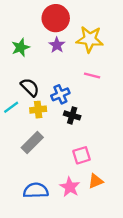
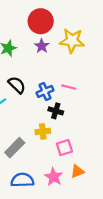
pink line: (92, 76) -> (69, 87), moved
yellow cross: (38, 110) -> (43, 131), moved
gray rectangle: (32, 142) -> (15, 148), moved

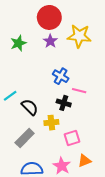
black semicircle: (17, 85) -> (30, 107), moved
pink line: (69, 87) -> (79, 91), moved
blue cross: (45, 91) -> (61, 76), moved, turned -35

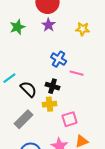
yellow star: (79, 36) -> (83, 29), moved, size x0.6
black cross: (64, 103) -> (52, 86), moved

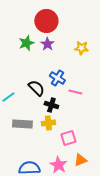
green star: (17, 27) -> (26, 43), moved
black semicircle: (28, 89) -> (36, 88), moved
gray rectangle: (23, 119) -> (22, 124), moved, turned 48

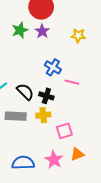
black semicircle: (36, 88) -> (25, 92), moved

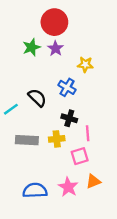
yellow star: (78, 35) -> (85, 64), moved
pink line: (72, 82) -> (88, 133), moved, turned 72
black semicircle: (25, 92) -> (37, 98), moved
black cross: (46, 96) -> (69, 118), moved

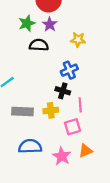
blue cross: (67, 87) -> (69, 70), moved, turned 35
black semicircle: (37, 98) -> (39, 45), moved, turned -42
blue semicircle: (35, 190) -> (30, 146), moved

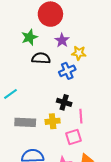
purple star: (50, 24) -> (62, 40), moved
blue cross: (69, 70) -> (67, 71), moved

